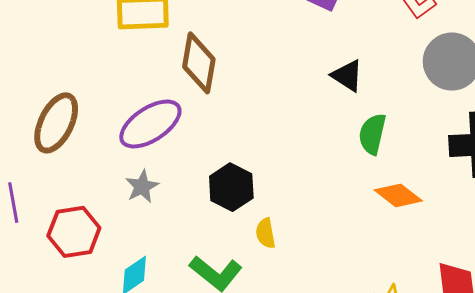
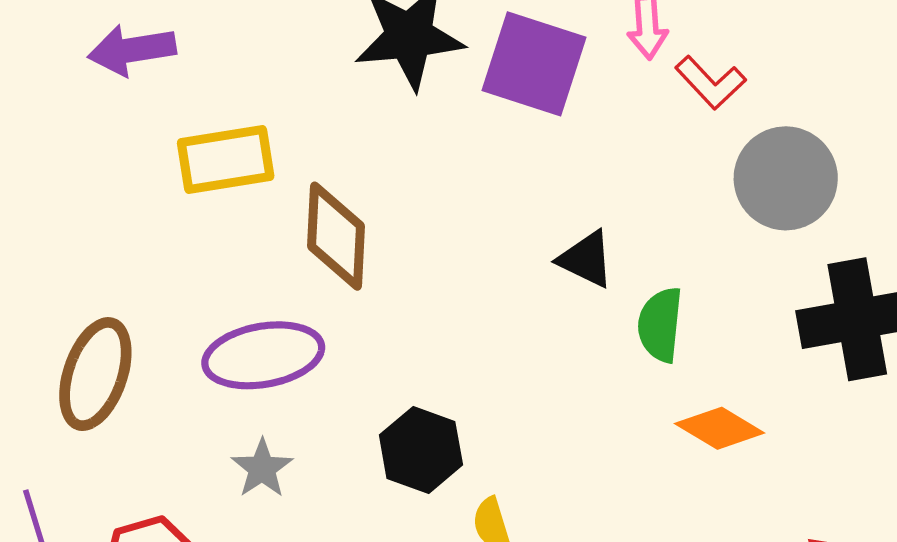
black triangle: (347, 76) -> (586, 259), moved
purple ellipse: (150, 124) -> (263, 355), turned 30

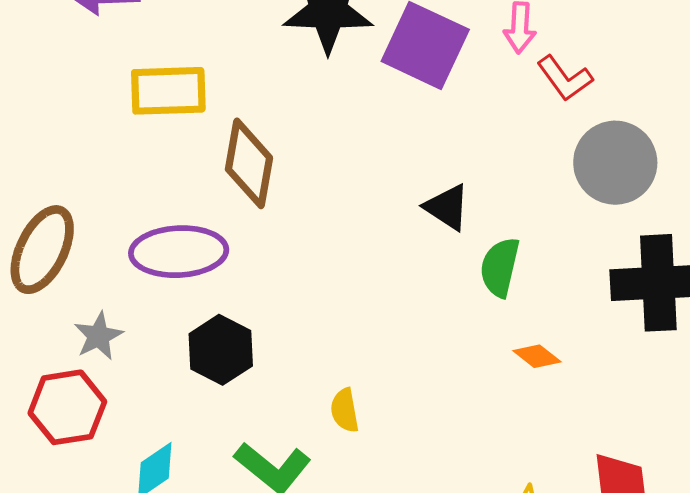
orange diamond: (720, 428) -> (537, 356), size x0.7
black hexagon: (421, 450) -> (221, 350), moved
gray star: (262, 468) -> (98, 336), moved

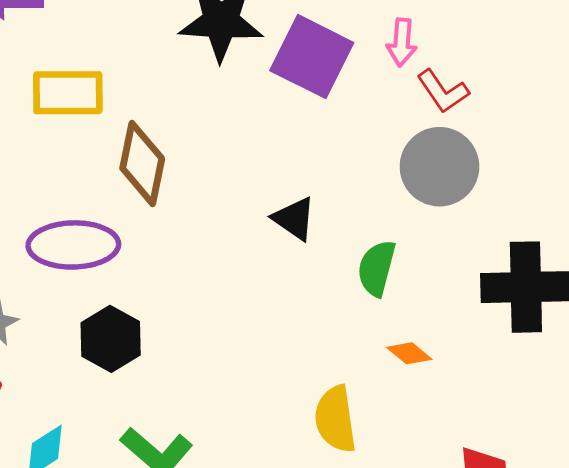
gray circle: (615, 163) -> (439, 167), moved
black triangle: (447, 207) -> (294, 219), moved
yellow semicircle: (345, 410) -> (335, 419), moved, size x1.6

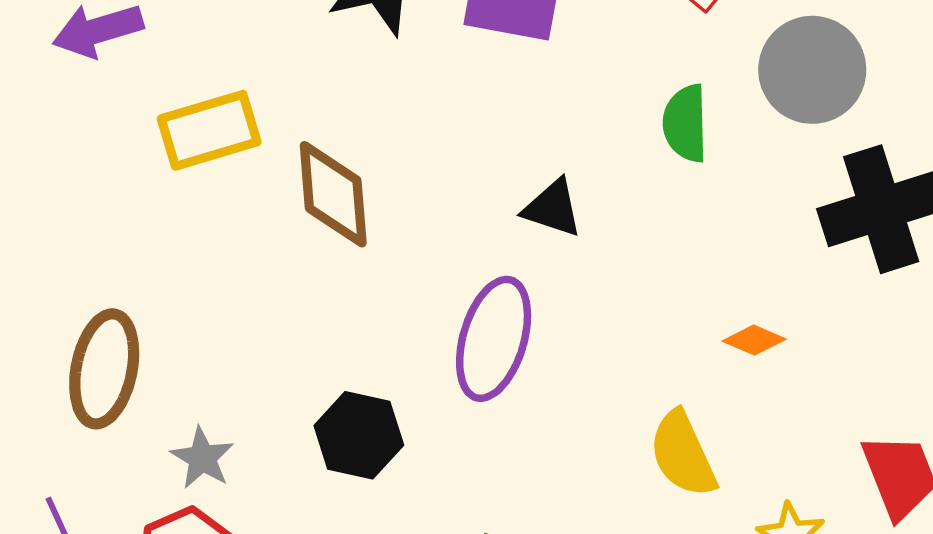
gray circle: (439, 167) -> (812, 70), moved
purple ellipse: (73, 245) -> (494, 339), moved, turned -56
green semicircle: (377, 268) -> (685, 123), moved

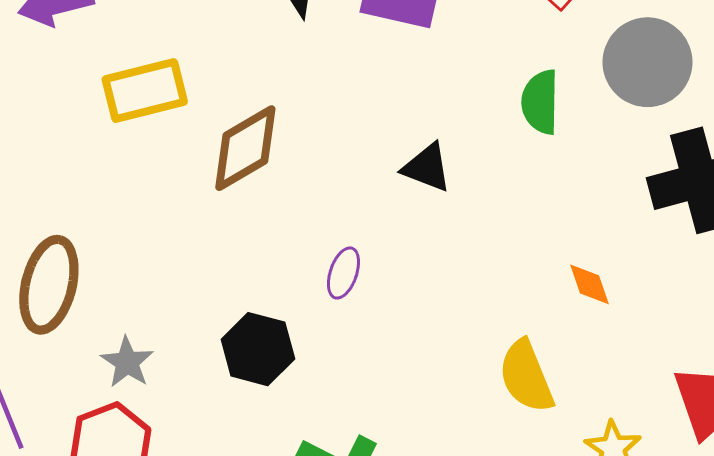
brown diamond: (333, 194) -> (245, 148), turned 62
purple ellipse: (494, 339) -> (343, 273), moved, size x0.5
orange diamond: (754, 340) -> (590, 284), turned 45

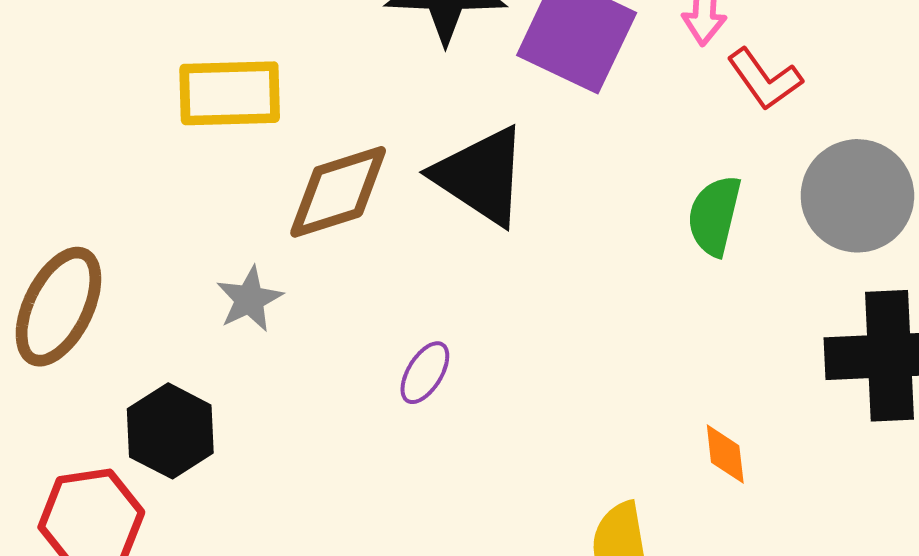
black triangle: (427, 168) -> (481, 176), moved, size x1.6
black hexagon: (258, 349) -> (170, 431), moved
gray star: (127, 362) -> (249, 299), moved

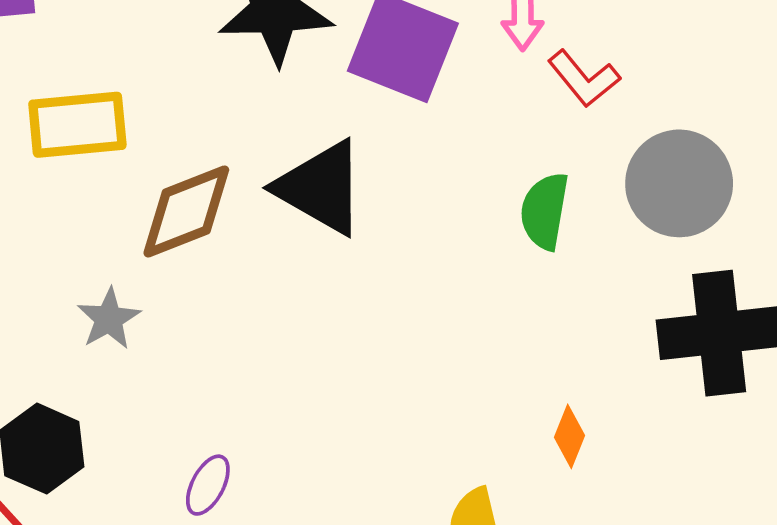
purple ellipse: (425, 373) -> (208, 485), moved
orange diamond: (725, 454) -> (569, 436), turned 32

